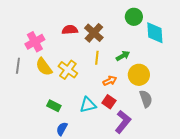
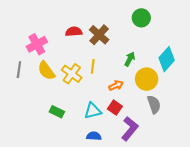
cyan diamond: (155, 33) -> (167, 59), moved, turned 45
green arrow: (123, 56) -> (130, 59), turned -32
yellow line: (97, 58) -> (93, 66), moved
blue semicircle: (62, 129) -> (94, 136), moved, turned 64

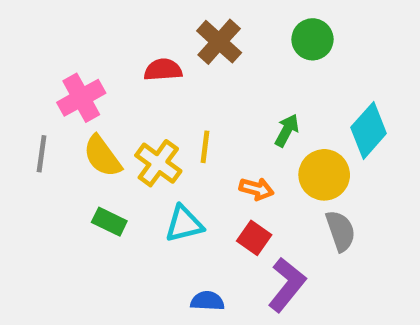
brown cross: (99, 35) -> (219, 42), moved
orange arrow: (116, 85) -> (256, 189), turned 40
cyan triangle: (93, 111) -> (184, 224), moved
green rectangle: (57, 112) -> (109, 222), moved

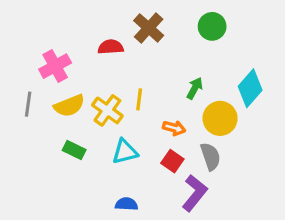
yellow semicircle: (102, 156) -> (69, 106), turned -76
gray semicircle: (341, 231) -> (211, 156), moved
blue semicircle: (207, 301) -> (126, 204), moved

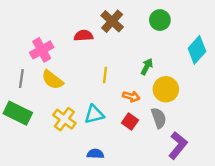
cyan diamond: (250, 88) -> (197, 50), moved
yellow semicircle: (69, 106) -> (52, 80), turned 60
yellow cross: (107, 110) -> (64, 119), moved
green rectangle: (74, 150) -> (18, 113), moved, size x1.6
purple L-shape: (195, 193) -> (178, 145), moved

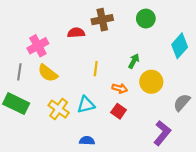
brown cross: (112, 21) -> (102, 20), turned 36
gray semicircle: (159, 118) -> (182, 102), moved, turned -120

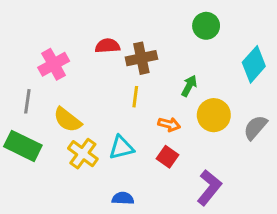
brown cross: (102, 20) -> (141, 58), moved
yellow semicircle: (48, 73) -> (67, 120), moved
gray semicircle: (182, 102) -> (255, 127), moved
purple L-shape: (162, 133) -> (209, 188), moved

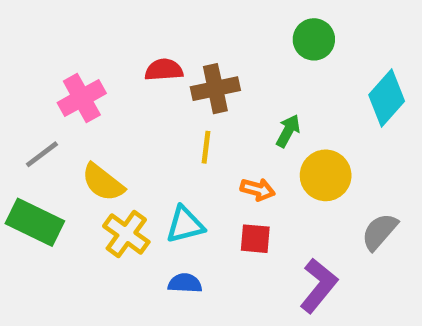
gray line: (27, 101) -> (42, 154), turned 45
gray semicircle: (255, 127) -> (380, 232), moved
red square: (168, 157) -> (255, 239), turned -30
blue semicircle: (123, 198) -> (185, 283), moved

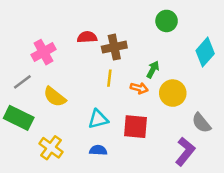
orange arrow: (258, 189) -> (139, 88), moved
gray semicircle: (380, 232) -> (201, 123), turned -80
yellow cross: (126, 234) -> (51, 148), moved
red square: (255, 239) -> (135, 127), size x1.5
purple L-shape: (319, 286) -> (185, 151), moved

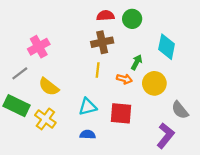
green circle: (167, 21) -> (132, 19), moved
red semicircle: (87, 37) -> (105, 16), moved
cyan diamond: (205, 52) -> (167, 47), moved, turned -30
yellow cross: (51, 148) -> (45, 119), moved

